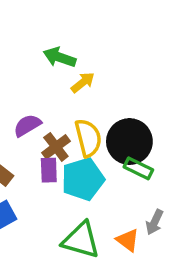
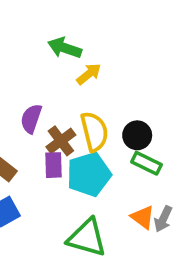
purple semicircle: (27, 125) -> (31, 119), turned -40
black circle: (129, 142) -> (137, 135), size x0.6
orange triangle: (128, 240) -> (143, 217), moved

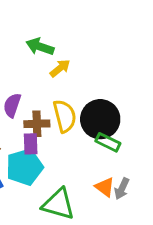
black circle: (137, 135) -> (100, 119), size x1.6
brown cross: (61, 141) -> (37, 124), turned 35
cyan pentagon: (89, 174) -> (25, 167), moved

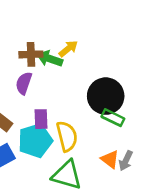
green arrow: (40, 47) -> (50, 59), moved
yellow semicircle: (65, 116) -> (67, 136), moved
brown cross: (37, 124) -> (31, 54), moved

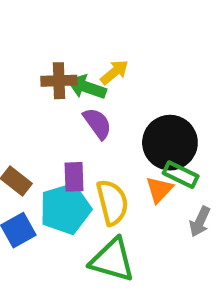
purple semicircle: (24, 83) -> (97, 123), moved, turned 125
orange triangle: (110, 159) -> (159, 190), moved, turned 36
gray arrow: (126, 161) -> (200, 222), moved

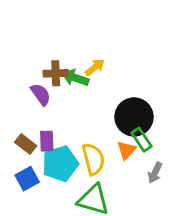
purple semicircle: (97, 123) -> (41, 94), moved
green rectangle: (181, 175) -> (142, 140), turned 30
purple rectangle: (74, 177) -> (47, 141), moved

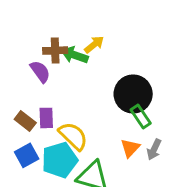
orange triangle: (126, 150) -> (130, 148), moved
yellow semicircle: (93, 159) -> (73, 136), moved, turned -32
cyan pentagon: (60, 164) -> (60, 160), moved

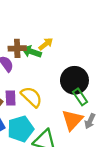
yellow semicircle: (73, 136) -> (32, 97), moved
orange triangle: (130, 148) -> (72, 120), size x1.5

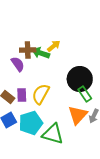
yellow semicircle: (32, 97) -> (41, 94), turned -105

